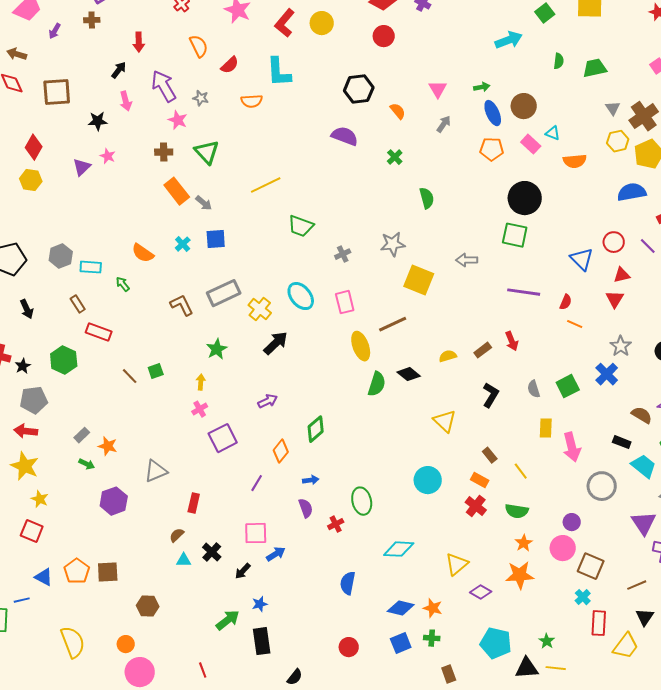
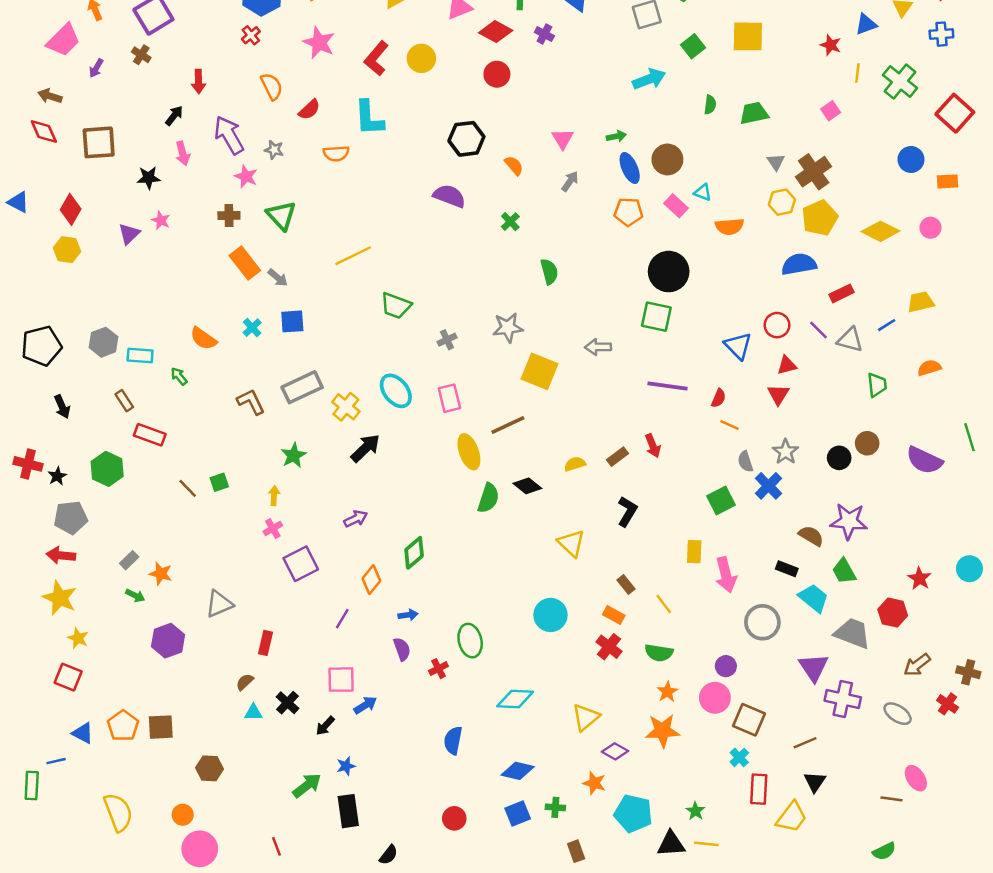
brown cross: (92, 20) -> (141, 55), turned 35
gray semicircle: (534, 389) -> (745, 462), moved
orange star: (433, 608) -> (594, 783), moved

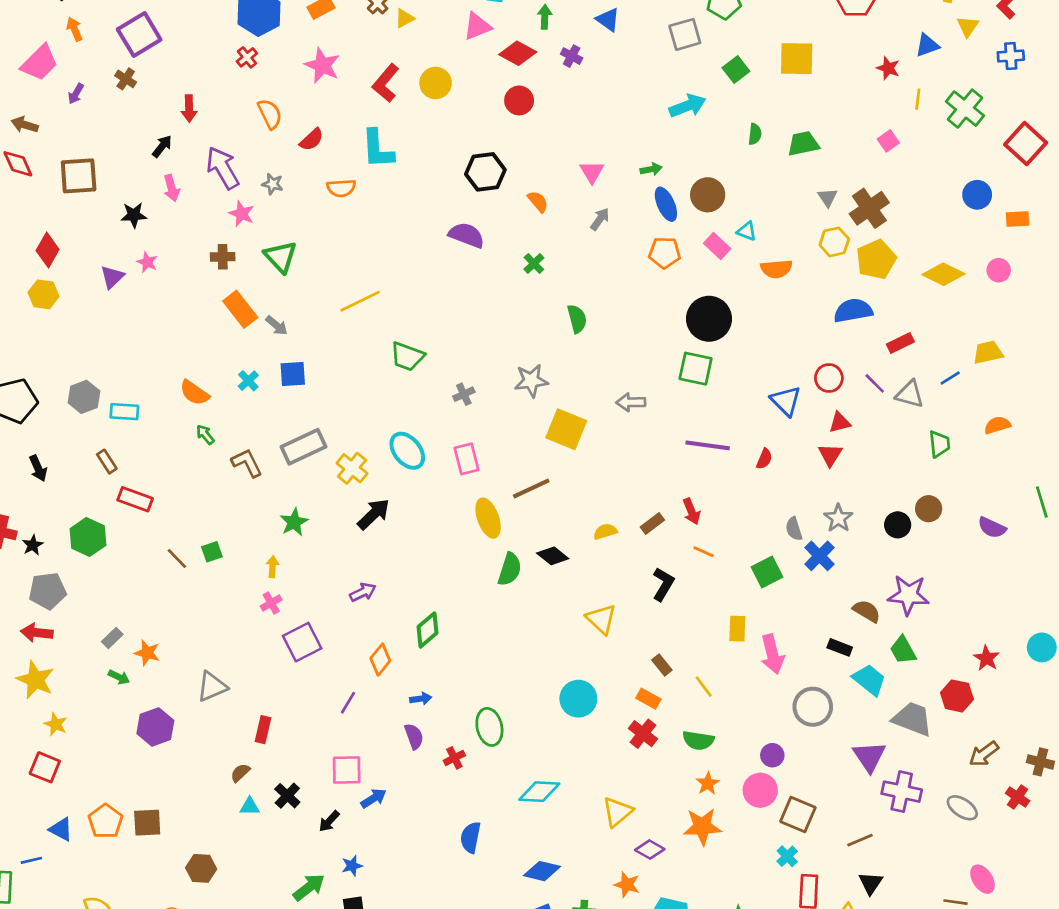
green arrow: (179, 376) -> (205, 435), moved
orange line: (730, 425) -> (704, 552), moved
purple semicircle: (924, 460) -> (992, 528), size x0.7

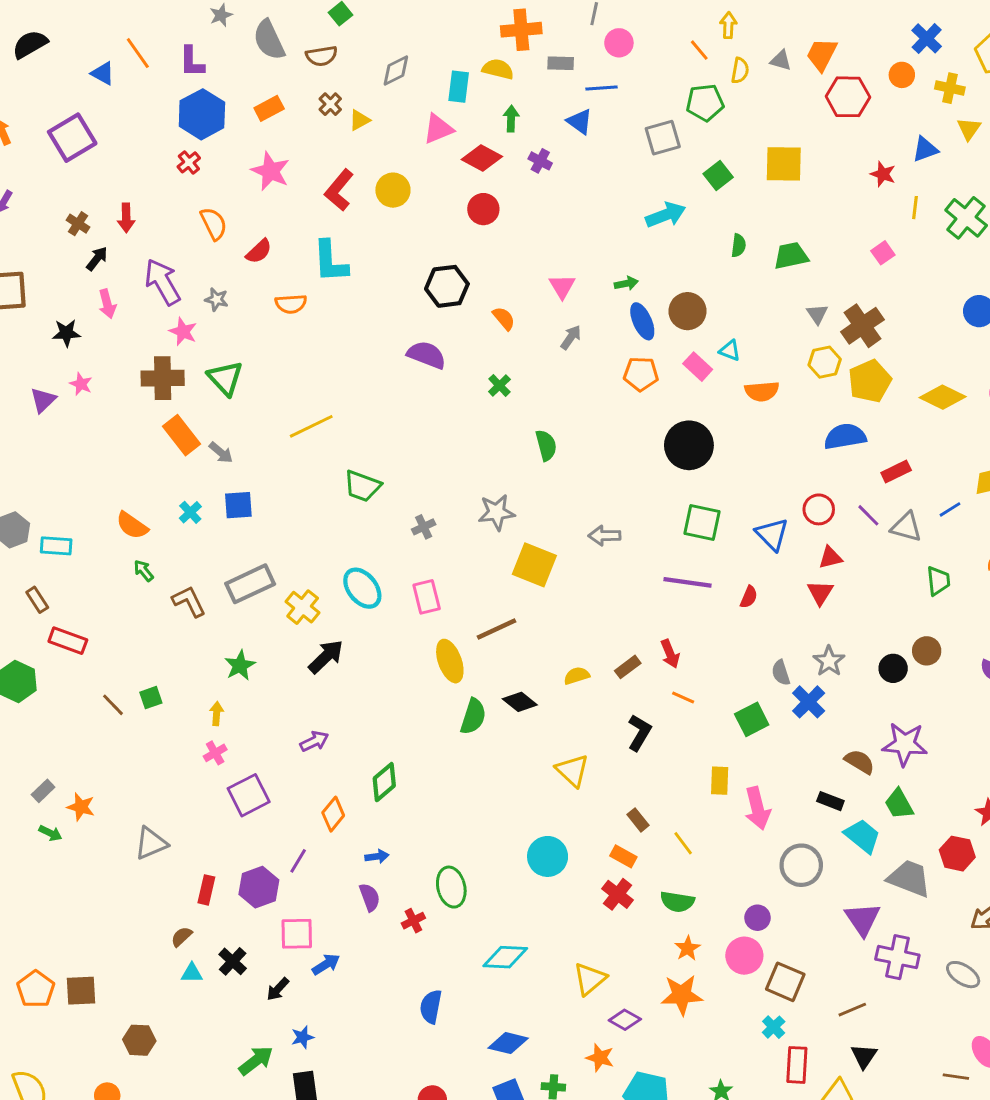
brown cross: (126, 79) -> (78, 224), moved
brown cross: (223, 257) -> (163, 378), size x1.6
green square: (696, 369) -> (702, 523), moved
purple hexagon: (155, 727) -> (259, 887), moved

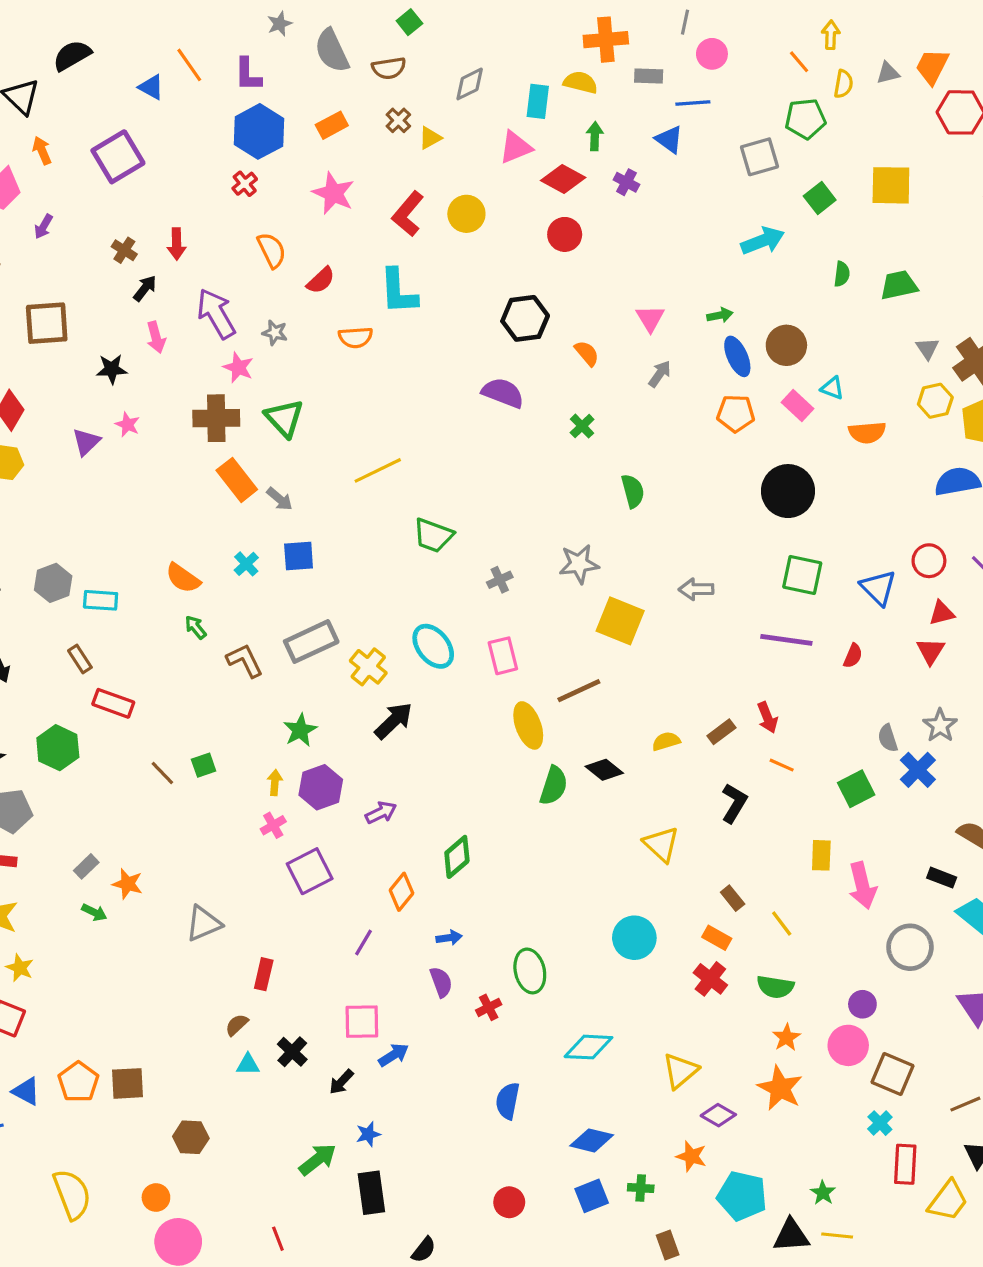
gray triangle: (781, 60) -> (888, 73), turned -30
purple hexagon: (259, 887) -> (321, 787), moved
orange star: (682, 995) -> (780, 1088), turned 30

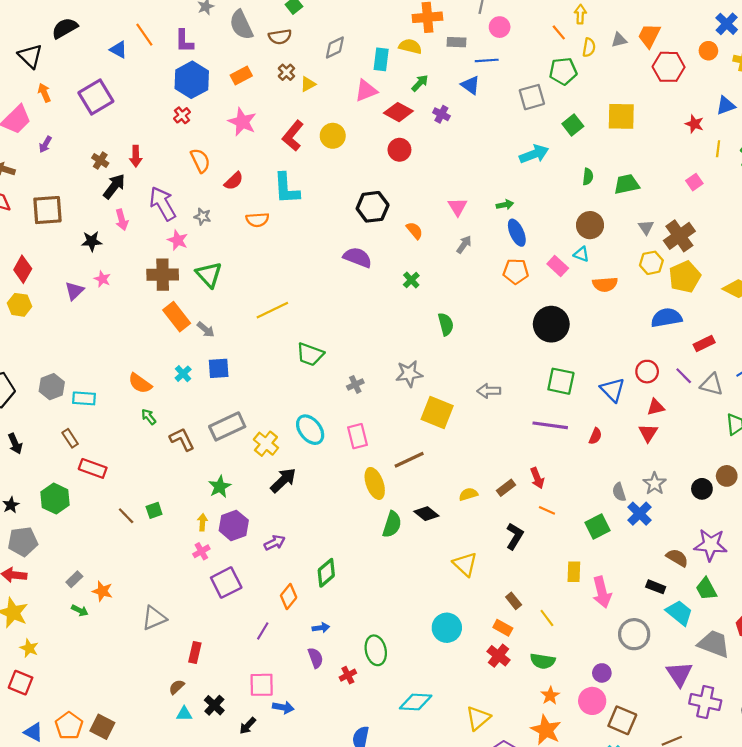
green arrow: (595, 136) -> (420, 83), turned 42
black arrow: (145, 288) -> (114, 186), size x1.4
brown circle: (786, 345) -> (590, 225), moved
blue arrow: (394, 1055) -> (283, 707), turned 42
brown square: (127, 1083) -> (102, 727), turned 30

